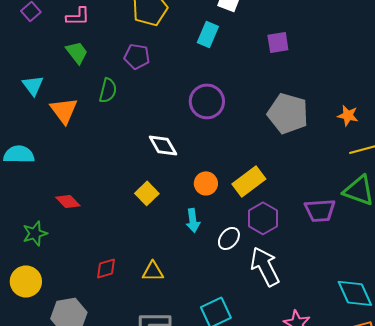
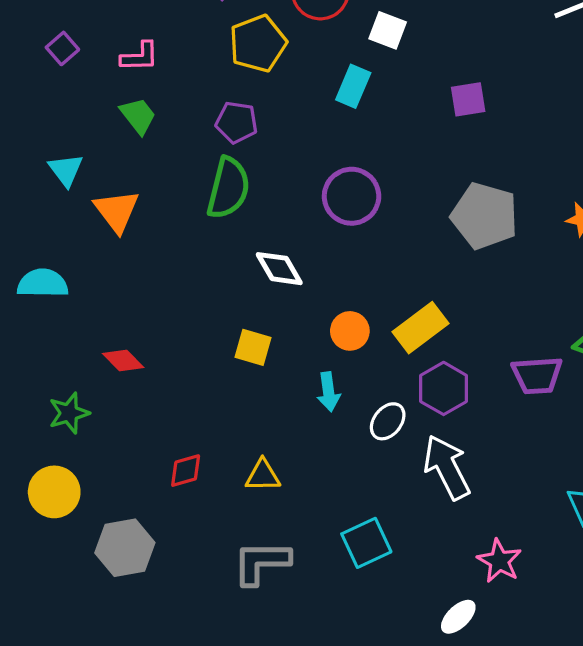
green semicircle: (108, 90) -> (228, 188), moved, size x1.5
yellow square: (147, 193) -> (253, 347), turned -30

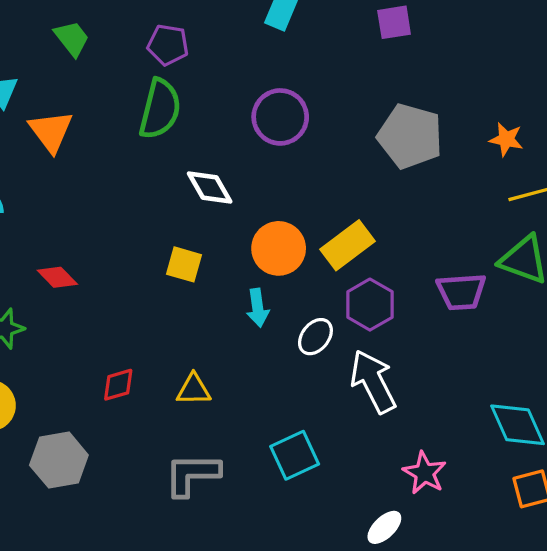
orange circle: (350, 331) -> (279, 248), size x1.4

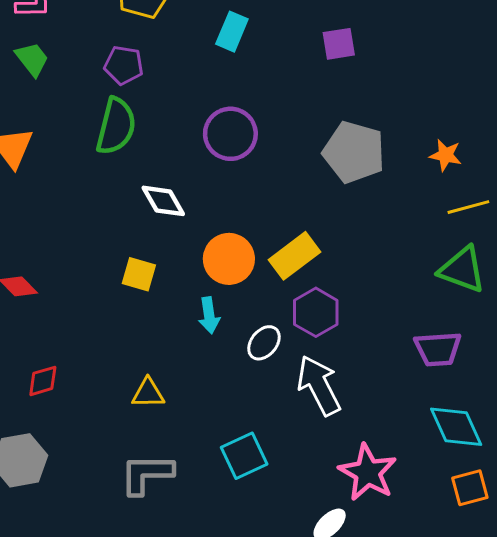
purple trapezoid: (461, 292) -> (438, 349), moved
red diamond: (118, 385) -> (43, 381), moved
pink star: (424, 473) -> (368, 472), size x1.4

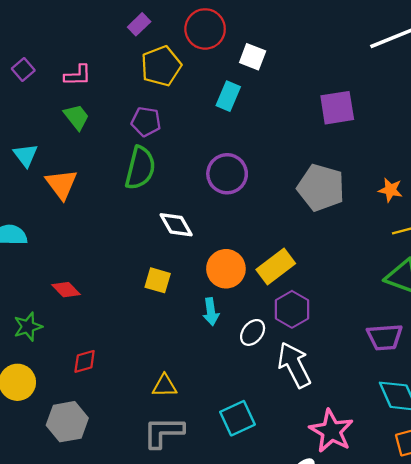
purple square: (339, 44) -> (337, 108), moved, size x1.4
yellow triangle: (148, 393) -> (165, 386), moved

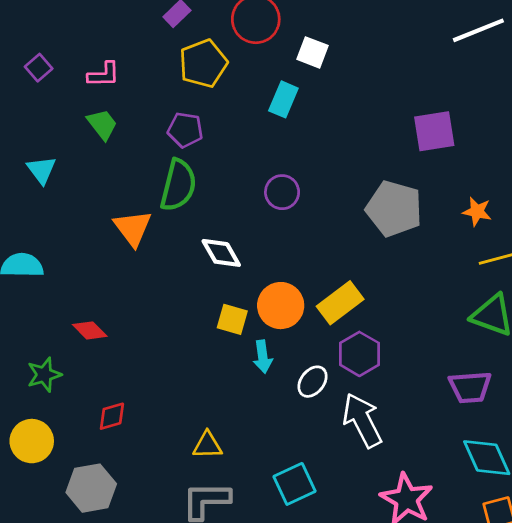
purple square: (337, 108) -> (434, 131), moved
purple circle: (227, 174) -> (282, 192), size x0.7
orange triangle: (61, 184) -> (133, 228), moved
yellow square: (158, 280) -> (232, 319), moved

